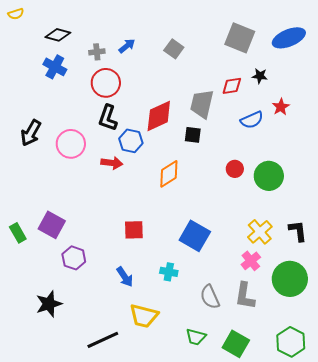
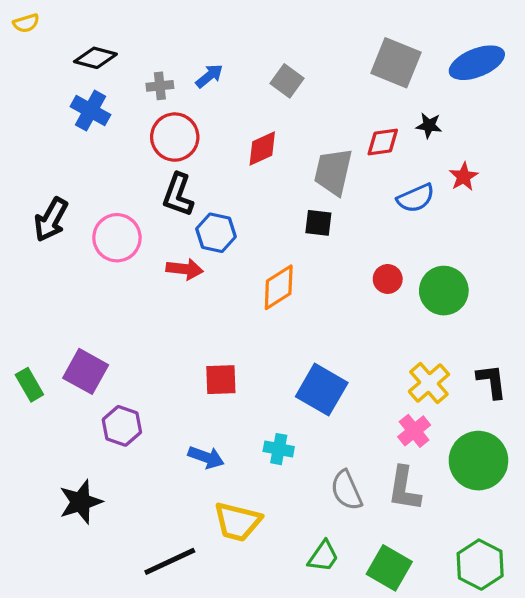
red diamond: (159, 116) -> (262, 149), moved, size x0.7
blue arrow: (125, 277) -> (206, 457), turned -35
green trapezoid: (196, 337) -> (323, 556), turned -70

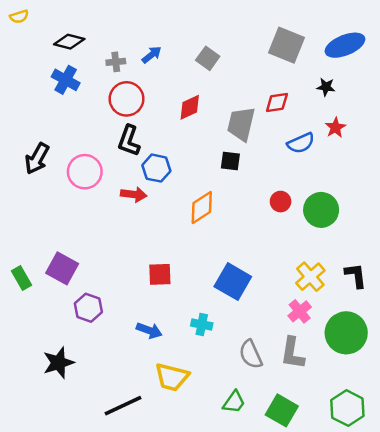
black star: (429, 125) -> (326, 87), moved

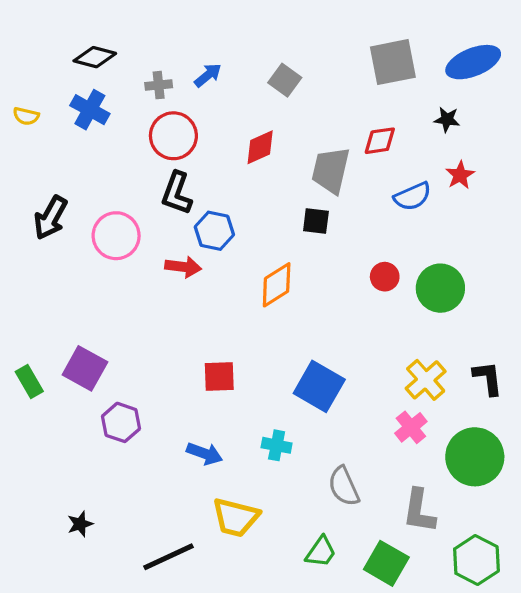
yellow semicircle: (19, 17) -> (26, 116), moved, turned 30
gray square: (286, 45) -> (393, 62), turned -33
gray L-shape: (292, 353) -> (419, 511), moved
black star: (58, 363) -> (80, 524), moved, size x0.6

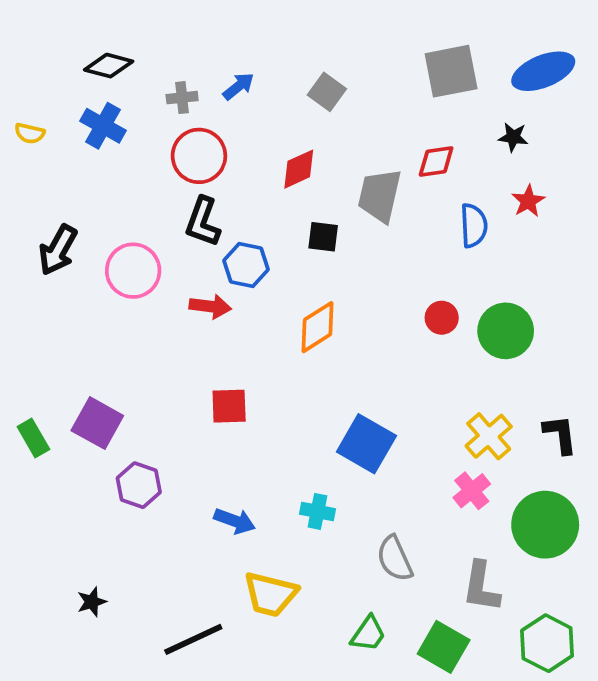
blue semicircle: (413, 196) -> (474, 226), turned -69
black square: (316, 221) -> (323, 237), moved
red square: (219, 377) -> (229, 406), moved

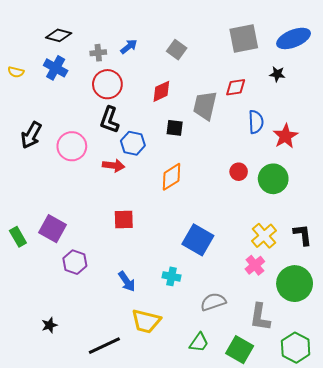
red star: (528, 201) -> (285, 136), moved, size x1.4
blue arrow: (235, 521) -> (127, 282), turned 35
gray semicircle: (395, 559) -> (213, 302), turned 95

